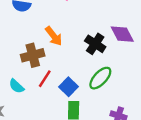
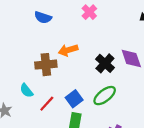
orange arrow: (54, 36) -> (68, 50), turned 102
red line: (45, 79) -> (47, 104), moved

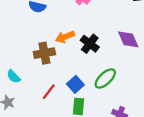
black cross: (105, 63) -> (90, 44), moved
cyan semicircle: (26, 91) -> (14, 76), moved

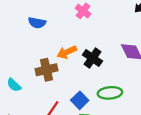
cyan semicircle: (14, 76) -> (14, 85), moved
green ellipse: (105, 78) -> (110, 93), turned 40

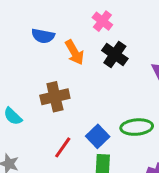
orange arrow: (67, 52) -> (74, 52), moved, turned -96
black cross: (92, 58) -> (115, 55), moved

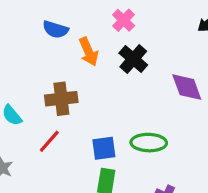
blue square: (98, 136) -> (104, 148), turned 30
red line: (63, 147) -> (49, 141), moved

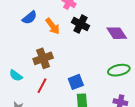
blue semicircle: (55, 29) -> (30, 18), turned -42
green ellipse: (149, 143) -> (119, 70), moved

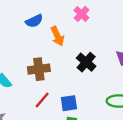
black cross: (81, 24) -> (86, 62), moved
red line: (42, 86) -> (42, 100), moved

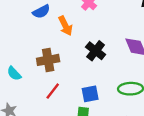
blue square: (69, 103) -> (90, 94), moved

